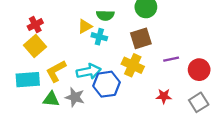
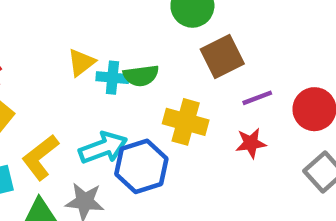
green semicircle: (105, 15) -> (141, 76), moved
brown square: (141, 38) -> (222, 57), moved
red star: (164, 96) -> (251, 143), moved

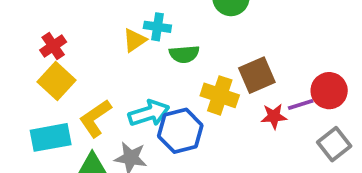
brown square: (222, 57) -> (257, 75), moved
cyan cross: (112, 78) -> (157, 27), moved
purple line: (257, 98) -> (301, 105), moved

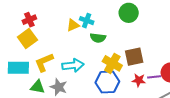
blue hexagon: (180, 131) -> (107, 82), moved

